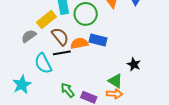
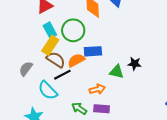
yellow rectangle: (46, 19) -> (50, 45), moved
green triangle: (115, 81) -> (117, 72), moved
orange arrow: (114, 94) -> (97, 89), moved

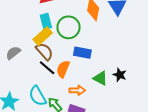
orange semicircle: (76, 60) -> (63, 69), moved, turned -54
black line: (62, 75) -> (47, 68), turned 54
cyan semicircle: (48, 90) -> (38, 96), moved

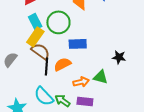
black line: (47, 68) -> (47, 67), turned 66
orange semicircle: (63, 69) -> (62, 64), turned 54
green triangle: (100, 78) -> (101, 77), moved

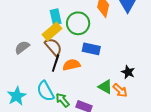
orange arrow: (81, 82) -> (120, 90), moved, turned 42

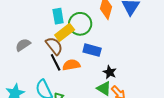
yellow rectangle: (52, 32) -> (65, 32), moved
black line: (56, 63) -> (56, 62), turned -48
black star: (128, 72) -> (110, 72), moved

